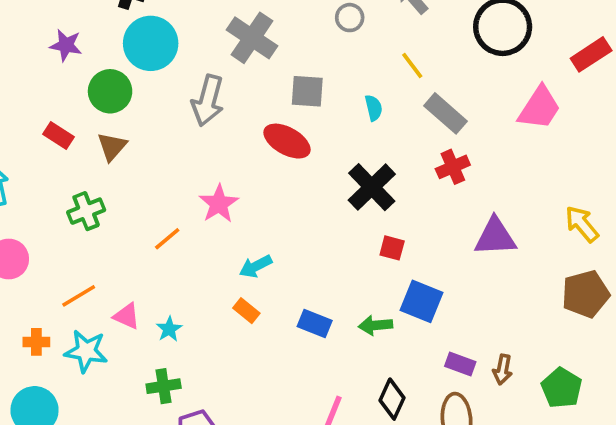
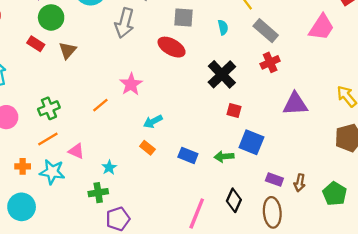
green circle: (110, 91) -> (51, 17), moved
green cross: (86, 211) -> (49, 108), moved
cyan star: (169, 329) -> (109, 167), moved

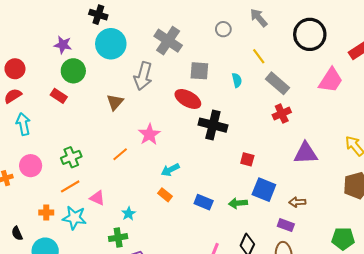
brown triangle: (68, 50) -> (115, 102), moved
black cross: (222, 74) -> (213, 125), moved, turned -32
brown arrow: (300, 183) -> (297, 202), moved, turned 77
green pentagon: (335, 194) -> (343, 239), turned -30

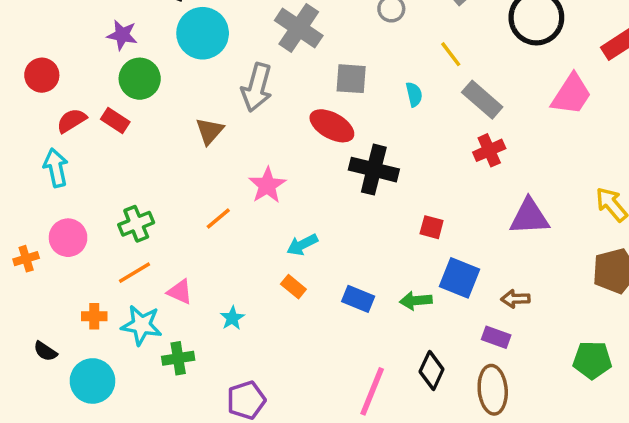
red semicircle: (13, 96) -> (72, 121), moved
black semicircle: (17, 233) -> (45, 351), turned -32
green cross: (118, 238) -> (178, 358), moved

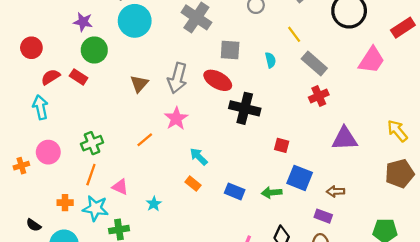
gray arrow: (257, 87) -> (177, 78), moved
cyan arrow: (302, 245) -> (199, 157), turned 72
orange line: (134, 273) -> (91, 175), turned -40

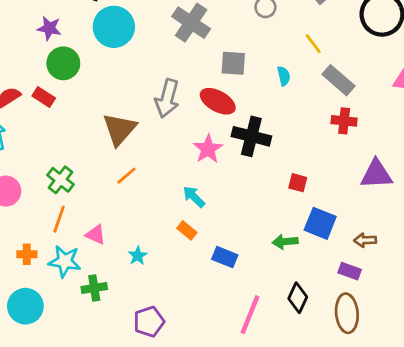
brown triangle: (139, 84) -> (119, 129), moved, size x1.5
red cross: (319, 96) -> (344, 121), turned 30
pink star: (176, 118) -> (208, 149), moved
green cross: (92, 143) -> (60, 180), turned -30
blue rectangle: (235, 191) -> (225, 257), moved

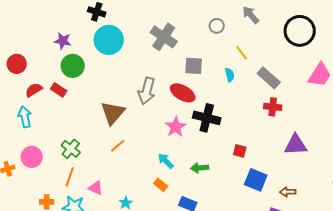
yellow line: (313, 44) -> (242, 53), moved
green arrow: (285, 242) -> (200, 168), moved

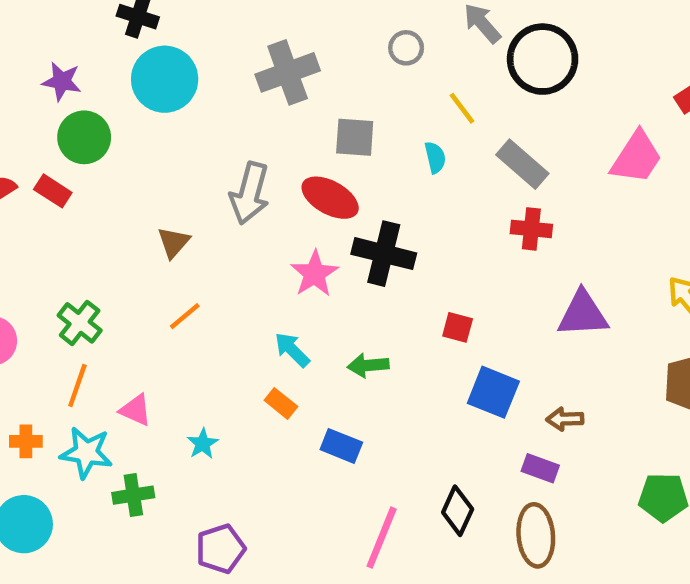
black circle: (300, 31) -> (543, 59), moved
gray cross: (164, 37) -> (288, 72), turned 36
brown triangle: (113, 113) -> (174, 242), size x0.6

